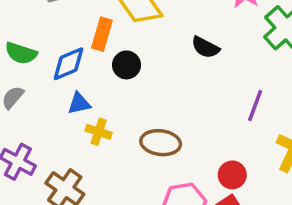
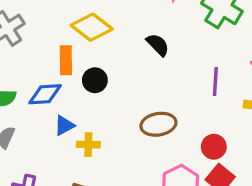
black semicircle: (205, 47) -> (158, 45), turned -145
blue diamond: (69, 64) -> (45, 94), turned 36
brown ellipse: (161, 143) -> (158, 124), moved

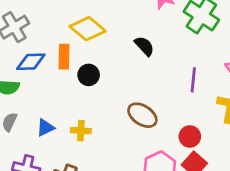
blue diamond: (45, 94) -> (31, 62), moved
brown ellipse: (158, 124) -> (142, 115), turned 40
blue triangle: (64, 125) -> (45, 128), moved

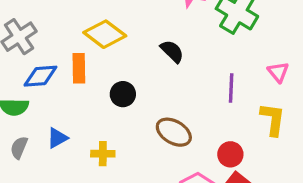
black circle: (89, 75) -> (123, 94), moved
blue triangle: (45, 128) -> (57, 138), moved

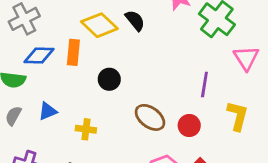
black semicircle: (172, 51) -> (135, 20), moved
pink triangle: (278, 72) -> (246, 58), moved, size x1.4
red circle: (230, 154) -> (189, 126), moved

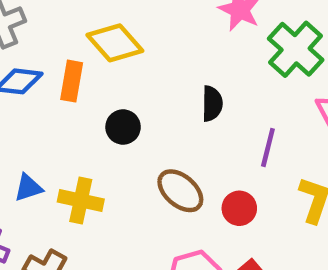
black semicircle: (135, 20) -> (212, 104), moved, turned 35
blue triangle: (48, 111) -> (28, 188), moved
yellow cross: (86, 129) -> (81, 201), size x1.4

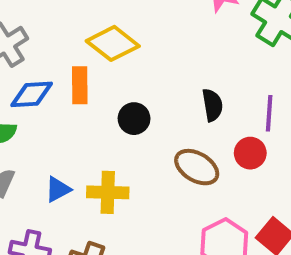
black semicircle: (212, 104) -> (212, 105), moved
red circle: (239, 208) -> (250, 153), moved

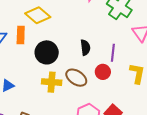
black circle: (134, 119) -> (47, 52), size x1.5
yellow cross: (108, 192) -> (52, 82), moved

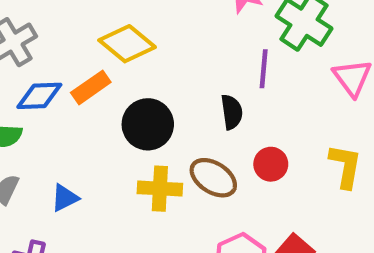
orange rectangle: (21, 35) -> (91, 87), turned 54
purple line: (113, 53) -> (264, 69), moved

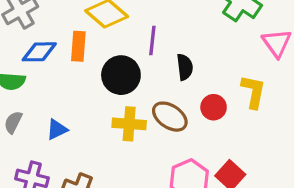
purple line: (264, 69) -> (152, 41), moved
orange rectangle: (91, 87) -> (78, 46), turned -52
yellow L-shape: (345, 166) -> (253, 92), moved

